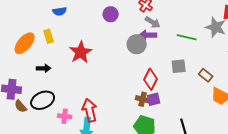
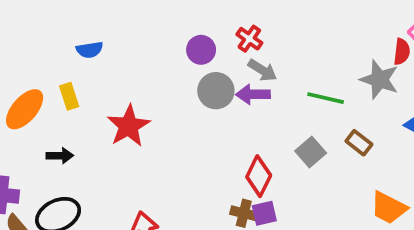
purple circle: (111, 14) -> (201, 50), moved
gray circle: (137, 44) -> (216, 91), moved
gray square: (179, 66) -> (311, 152), turned -35
brown rectangle: (206, 75) -> (359, 143), moved

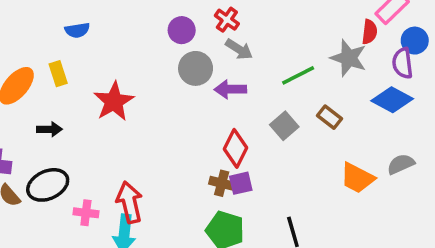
purple arrow: (253, 94) -> (230, 89), moved
green line: (326, 98) -> (298, 75), turned -40

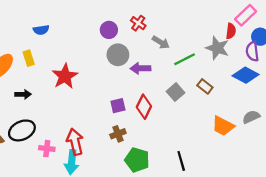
gray arrow: (239, 49) -> (161, 42), moved
brown cross: (222, 183) -> (118, 134), moved, turned -35
purple square: (241, 183) -> (118, 106), moved

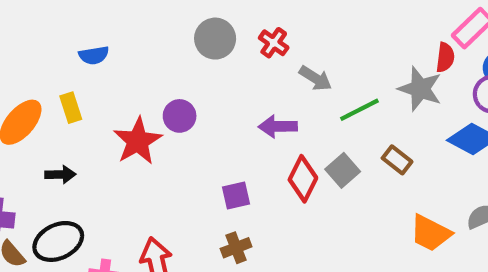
purple circle: (109, 30) -> (180, 116), moved
gray circle: (118, 55) -> (215, 39), moved
red diamond: (144, 107) -> (303, 179), moved

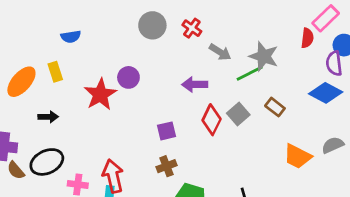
gray star: (420, 89) -> (264, 56), moved

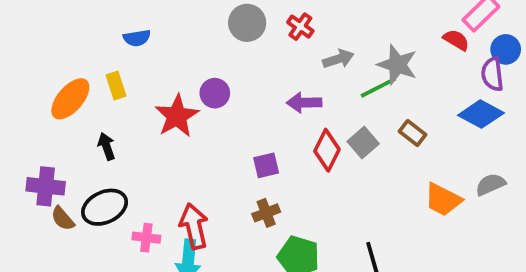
red semicircle: (307, 38) -> (456, 40), turned -66
gray arrow: (220, 52) -> (338, 59), turned -50
black arrow: (48, 117) -> (106, 146), turned -108

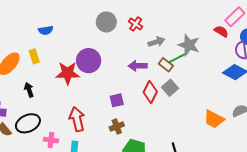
purple circle: (215, 93) -> (89, 61), size x1.5
red star: (177, 116) -> (68, 73), turned 30
brown rectangle: (413, 133) -> (166, 65), moved
red arrow: (194, 226) -> (77, 119), moved

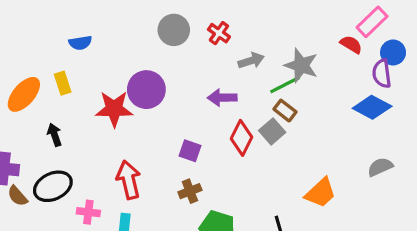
brown rectangle: (166, 65) -> (285, 111), moved
purple square: (117, 100) -> (190, 151), turned 32
orange trapezoid: (214, 119) -> (320, 193), moved, turned -70

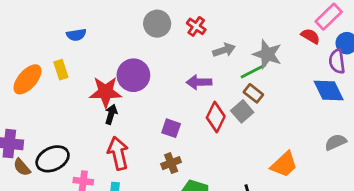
blue diamond: (372, 107) -> (329, 91), turned 36
black arrow: (54, 135) -> (111, 114), moved, turned 36

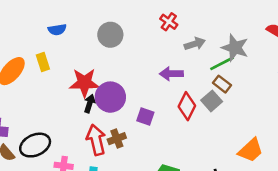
gray circle: (157, 24) -> (110, 35), moved
purple circle: (133, 75) -> (110, 97), moved
brown cross: (171, 163) -> (117, 139), moved

